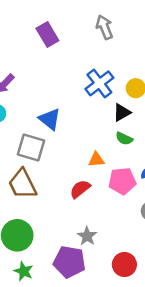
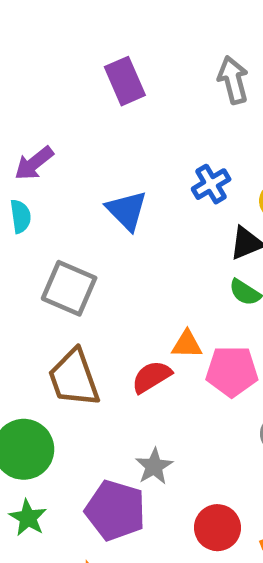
blue cross: (99, 83) -> (211, 184), size x0.7
blue triangle: (50, 119) -> (127, 210), moved
orange triangle: (96, 160) -> (187, 344), moved
brown trapezoid: (22, 184) -> (74, 378), moved

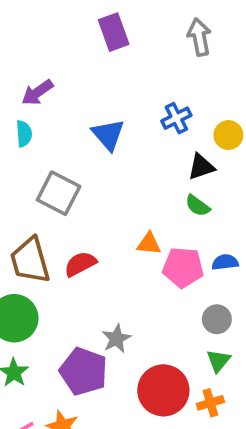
red semicircle: (152, 377) -> (80, 264), moved
brown trapezoid: (74, 378) -> (30, 260), moved
red circle: (217, 528) -> (163, 390), size x1.4

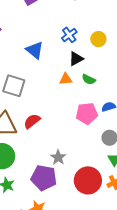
black triangle: (201, 167) -> (76, 59), moved
orange triangle: (149, 244) -> (66, 79), moved

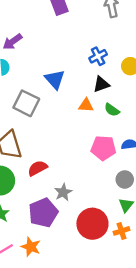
blue triangle: (35, 50) -> (55, 79), moved
red semicircle: (32, 121) -> (37, 168), moved
purple pentagon: (44, 178) -> (43, 213), turned 30

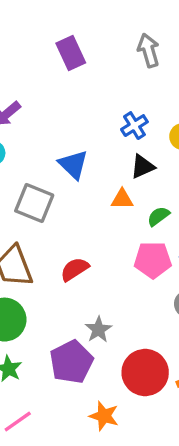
green semicircle: (112, 110) -> (158, 216), moved, turned 112
red semicircle: (37, 168) -> (75, 269), moved
orange star: (31, 247) -> (104, 416), moved

